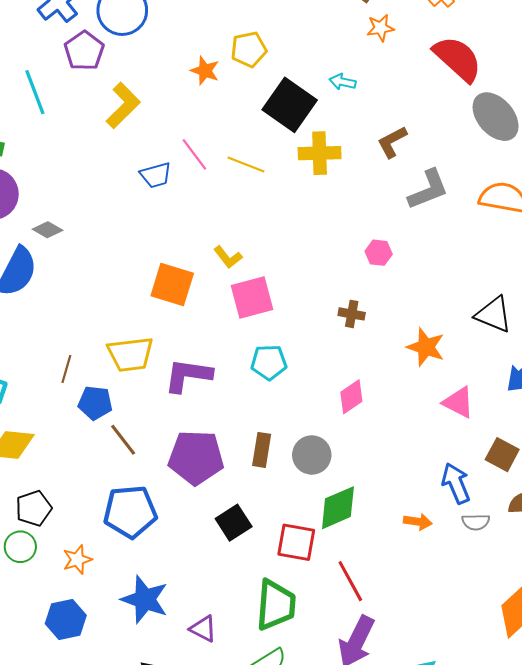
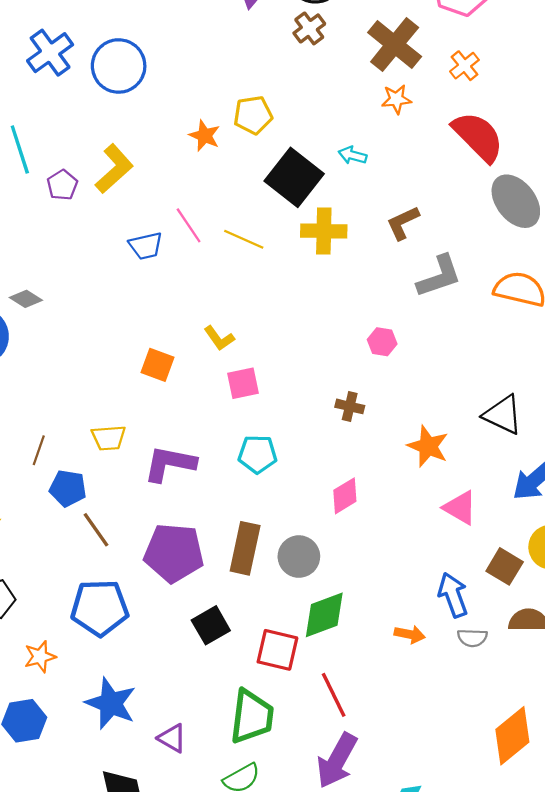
purple pentagon: (84, 51) -> (62, 185), moved, size x0.7
orange square: (172, 285) -> (158, 365), size x0.7
pink square: (252, 298) -> (243, 383), size x0.7
yellow trapezoid: (130, 354) -> (109, 438), size x0.7
brown rectangle: (262, 450) -> (245, 548), size x1.4

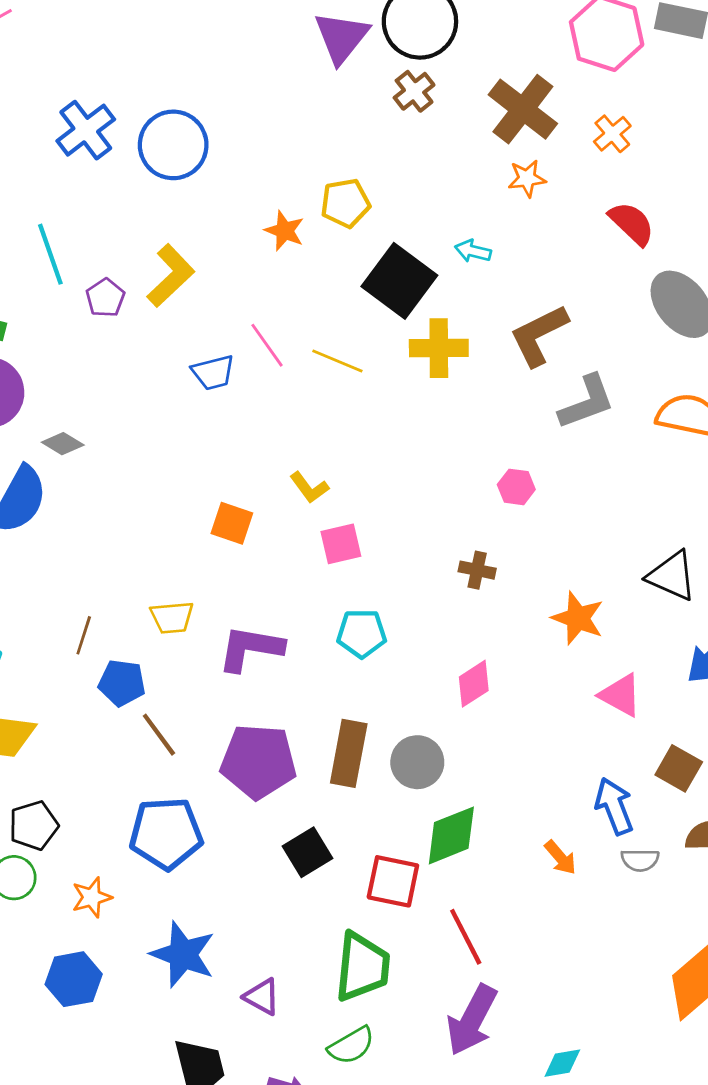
red semicircle: (478, 137) -> (632, 223), size x0.7
brown L-shape: (403, 223) -> (539, 335), size x1.4
orange arrow: (410, 634) -> (560, 858), turned 40

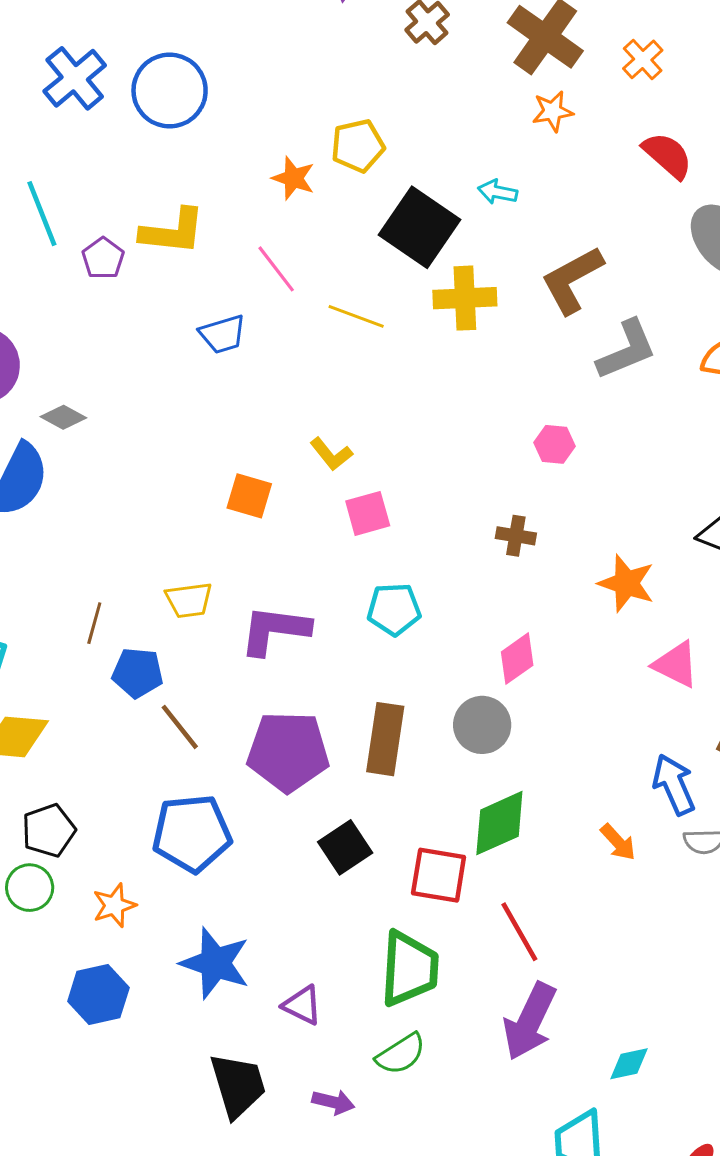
yellow L-shape: (171, 276) -> (173, 232), turned 52
pink line: (267, 345) -> (276, 269), moved
gray circle: (417, 762) -> (482, 725), moved

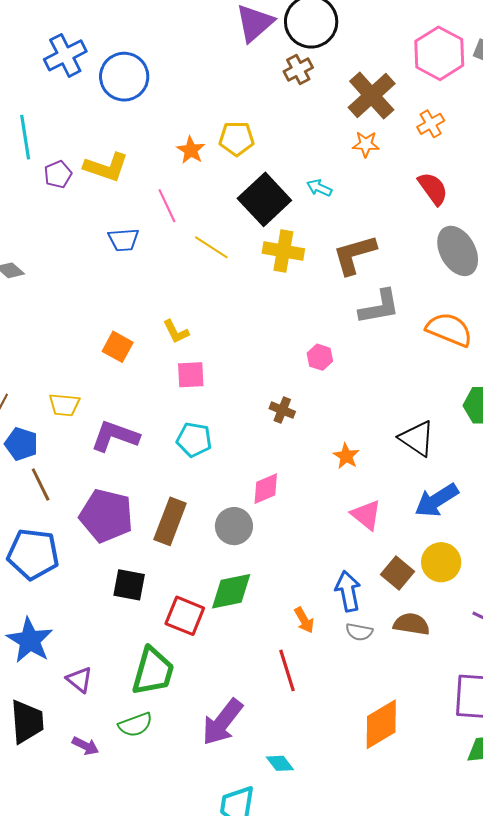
orange star: (626, 583) -> (346, 456), size x0.7
black square: (345, 847) -> (129, 585), turned 32
red line: (519, 932) -> (287, 670), moved
cyan diamond: (629, 1064) -> (280, 763), turned 52

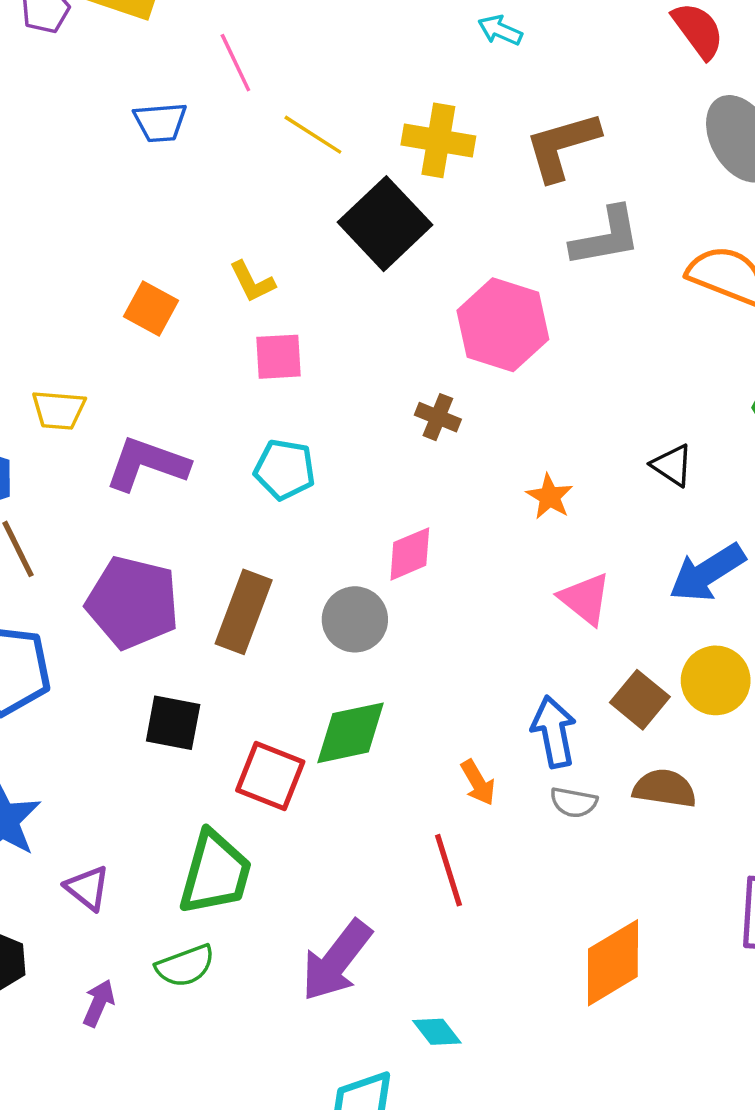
black square: (264, 199) -> (385, 224), moved
pink hexagon: (320, 357) -> (503, 325), size x2.0
black triangle: (417, 438) -> (672, 465), size x0.7
purple arrow: (85, 746) -> (99, 1003), turned -92

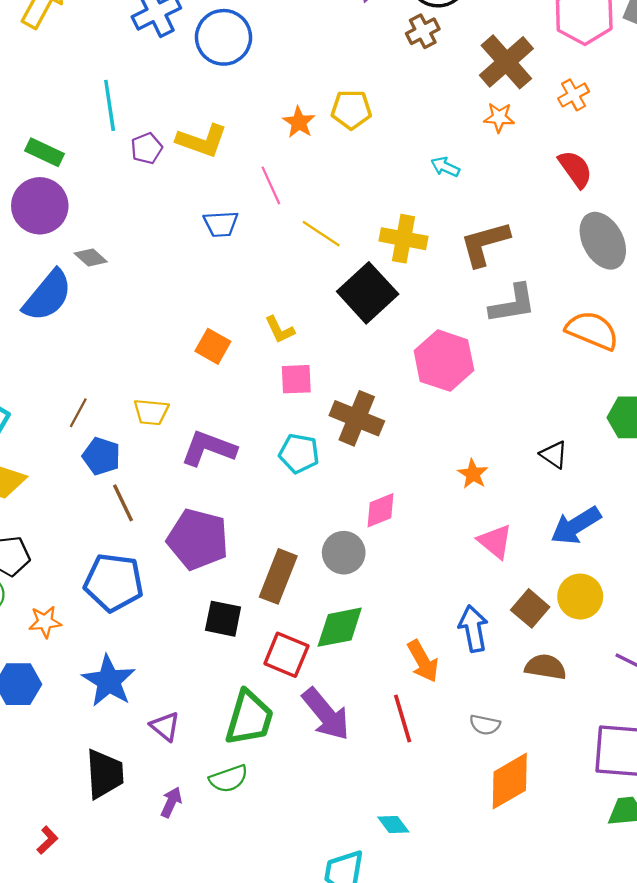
brown cross: (438, 417) -> (357, 418), moved, size x1.8
brown rectangle: (244, 612) -> (278, 576), moved
orange arrow: (478, 783) -> (423, 661), size x1.4
gray semicircle: (574, 802) -> (485, 725), moved
purple arrow: (336, 961) -> (326, 714), moved, turned -78

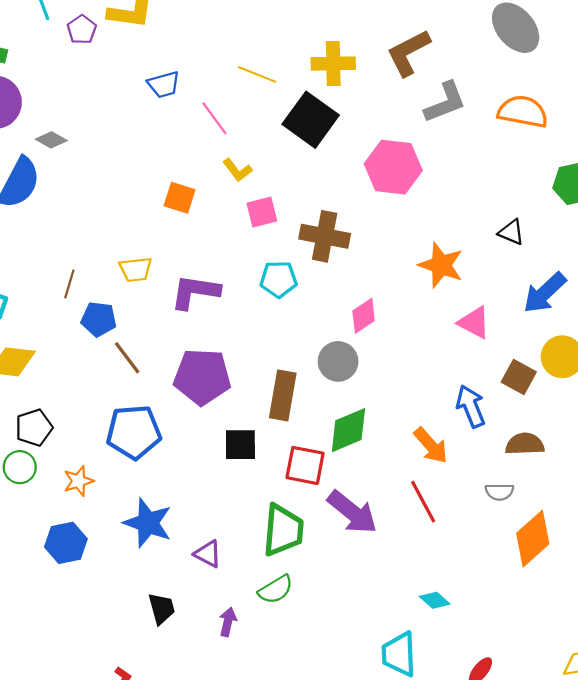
pink line: (271, 185) -> (214, 118), moved
orange star: (473, 474) -> (441, 265), size x1.6
brown semicircle: (546, 667) -> (525, 444), moved
black trapezoid: (105, 774) -> (162, 609), size x0.7

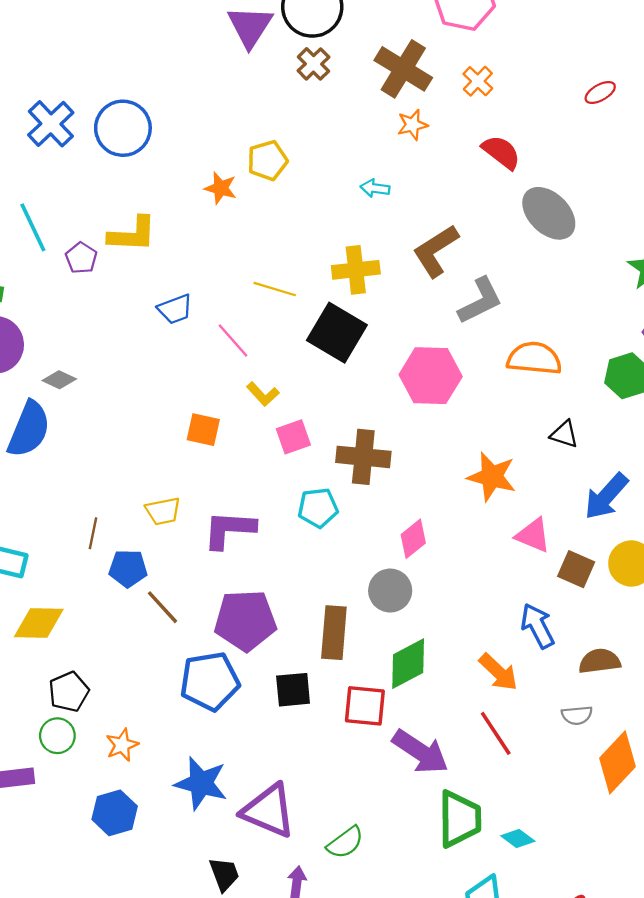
orange semicircle: (523, 112) -> (534, 358), moved
brown square: (519, 377) -> (576, 569), moved
blue pentagon: (134, 432) -> (210, 681), moved
green trapezoid: (283, 530) -> (460, 819), moved
purple triangle: (208, 554) -> (269, 811), size x1.8

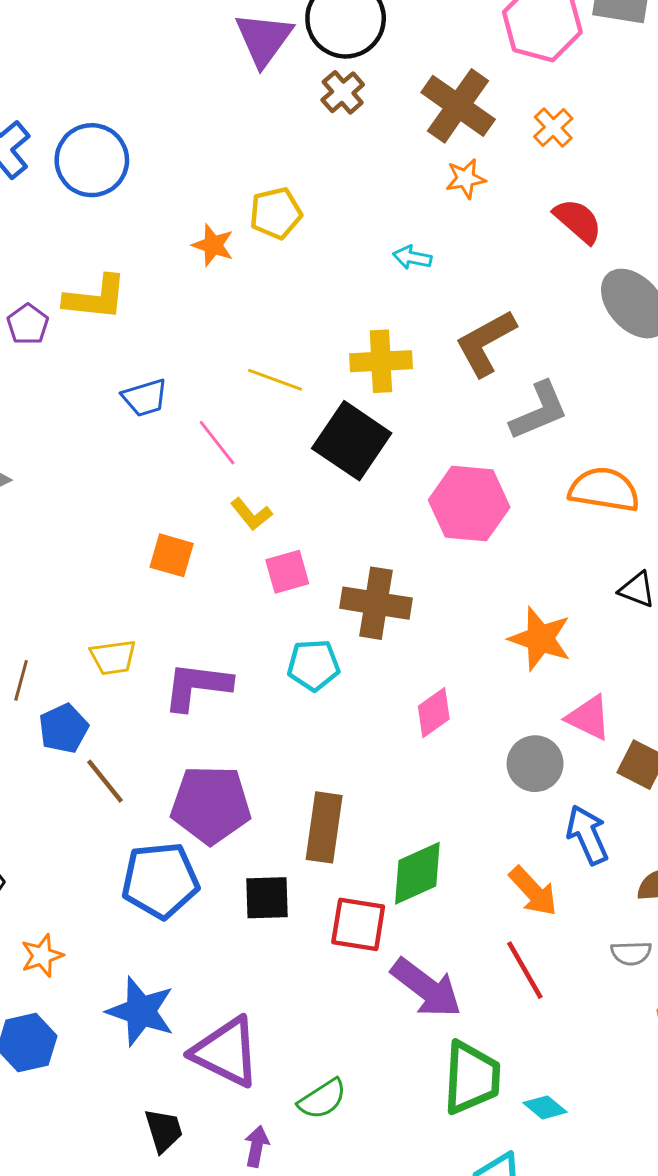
blue pentagon: (128, 568) -> (64, 728), turned -30
gray circle: (390, 591) -> (535, 764), moved

